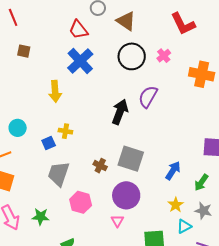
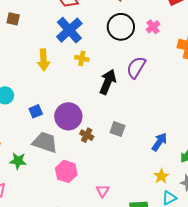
yellow cross: (65, 131) -> (82, 58), moved
gray square: (131, 159) -> (117, 129), size x0.6
gray trapezoid: (59, 174) -> (45, 142), turned 88
purple circle: (126, 195) -> (68, 116), moved
green star: (41, 217) -> (18, 161), moved

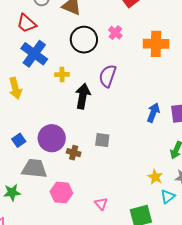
yellow cross: (82, 58) -> (62, 74), moved
blue arrow: (159, 142) -> (153, 113), moved

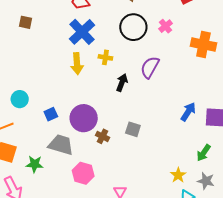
yellow arrow: (15, 88) -> (77, 64), moved
black arrow: (83, 96) -> (122, 83), size x0.7

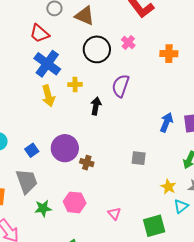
orange cross: (203, 45) -> (169, 54), size x0.7
gray square: (133, 129) -> (139, 158), moved
gray trapezoid: (61, 145) -> (27, 181), moved, turned 64
green star: (35, 164) -> (43, 208), moved

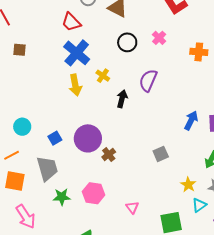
black circle: (97, 49) -> (127, 42), size x0.7
yellow cross: (75, 84) -> (103, 76), turned 32
gray square: (139, 158) -> (161, 154), turned -35
brown cross: (87, 163) -> (109, 154), turned 32

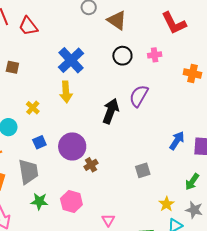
red trapezoid: (71, 22) -> (28, 26), moved
pink cross: (159, 38) -> (155, 55), turned 32
brown square: (19, 50) -> (12, 67), moved
yellow cross: (103, 76) -> (33, 108), moved
black arrow: (122, 99) -> (111, 111), size x1.4

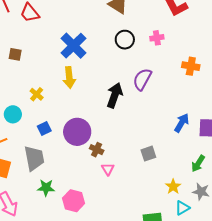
orange cross: (192, 74) -> (191, 66), moved
brown cross: (91, 165) -> (97, 150), turned -32
pink hexagon: (71, 202) -> (74, 201), moved
pink triangle: (108, 220) -> (108, 169), moved

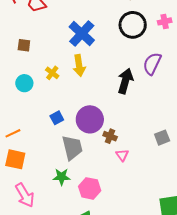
black circle: (125, 40) -> (133, 25), size x1.4
yellow cross: (37, 94) -> (52, 73), moved
cyan circle: (13, 114) -> (24, 83), moved
gray trapezoid: (34, 158) -> (72, 148), moved

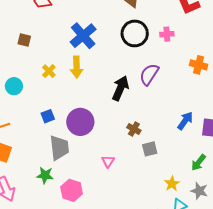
cyan circle: (24, 83) -> (14, 86), moved
brown cross: (110, 136) -> (134, 129), moved

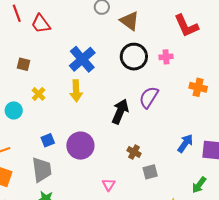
yellow cross: (49, 71) -> (39, 94), moved
gray trapezoid: (59, 148) -> (42, 170), moved

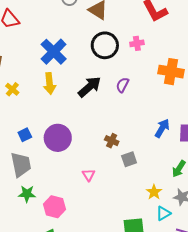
orange cross: (198, 87) -> (171, 72), size x1.4
purple semicircle: (149, 97) -> (123, 85), size x0.7
black arrow: (120, 111) -> (89, 87), moved, turned 30

